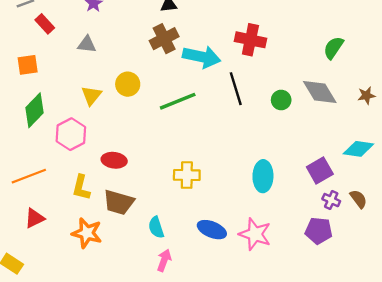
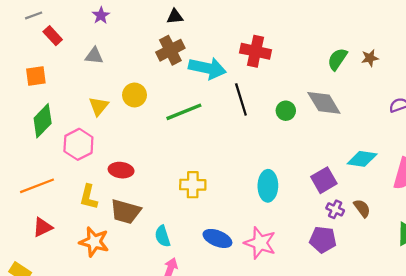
brown star: (366, 95) -> (370, 58), moved

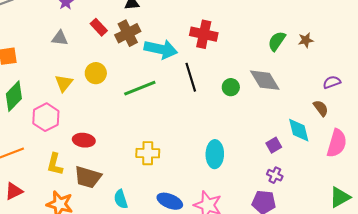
red rectangle: (53, 36) -> (99, 27), moved
cyan diamond: (362, 159) -> (299, 130), turned 68
purple square: (324, 180) -> (274, 145), moved, size x0.7
brown semicircle: (362, 208) -> (321, 108), moved

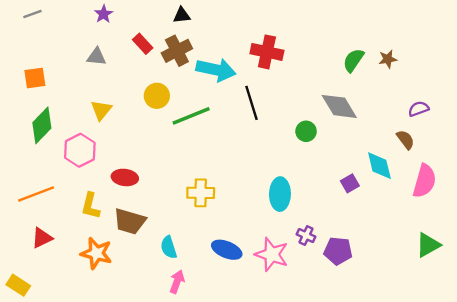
yellow circle: (96, 73) -> (157, 96), moved
green circle: (231, 87) -> (306, 131), moved
purple cross: (275, 175) -> (306, 236), moved

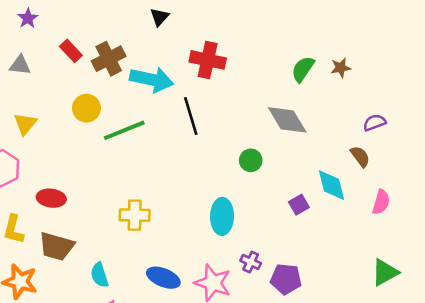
black triangle: (182, 15) -> (159, 17), moved, turned -42
green circle: (306, 131) -> (251, 160), moved
pink semicircle: (424, 181) -> (381, 202), size x0.7

